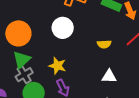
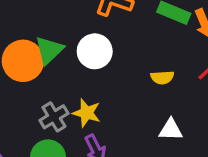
green triangle: (22, 60) -> (49, 50), moved
gray cross: (24, 75) -> (54, 117), moved

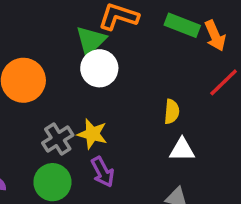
green triangle: (49, 50) -> (91, 41), moved
yellow semicircle: (162, 77) -> (172, 112), moved, turned -80

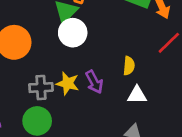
gray cross: (58, 139) -> (41, 88), turned 30
purple arrow: (103, 172) -> (94, 82), moved

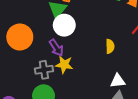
purple arrow: (94, 82) -> (56, 48), moved
white triangle: (137, 95) -> (118, 81), moved

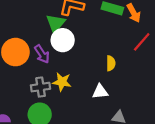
purple arrow: (56, 48) -> (42, 54), moved
white triangle: (118, 81) -> (100, 92), moved

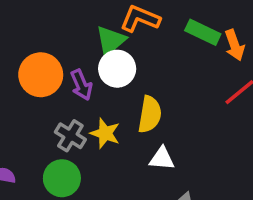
yellow semicircle: (111, 63) -> (150, 114), moved, size x1.5
gray cross: (40, 87) -> (70, 136), turned 30

